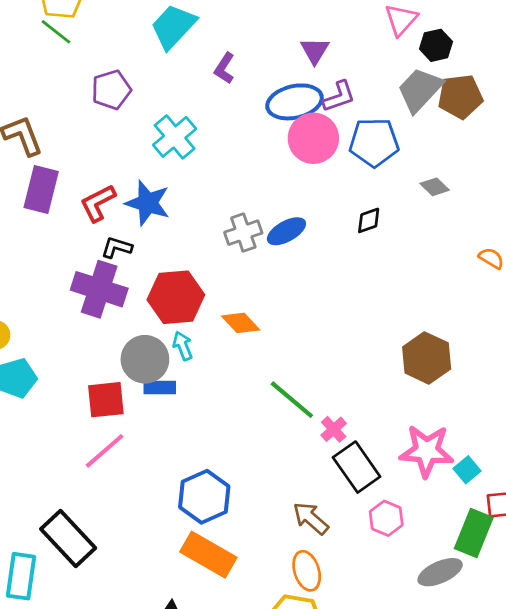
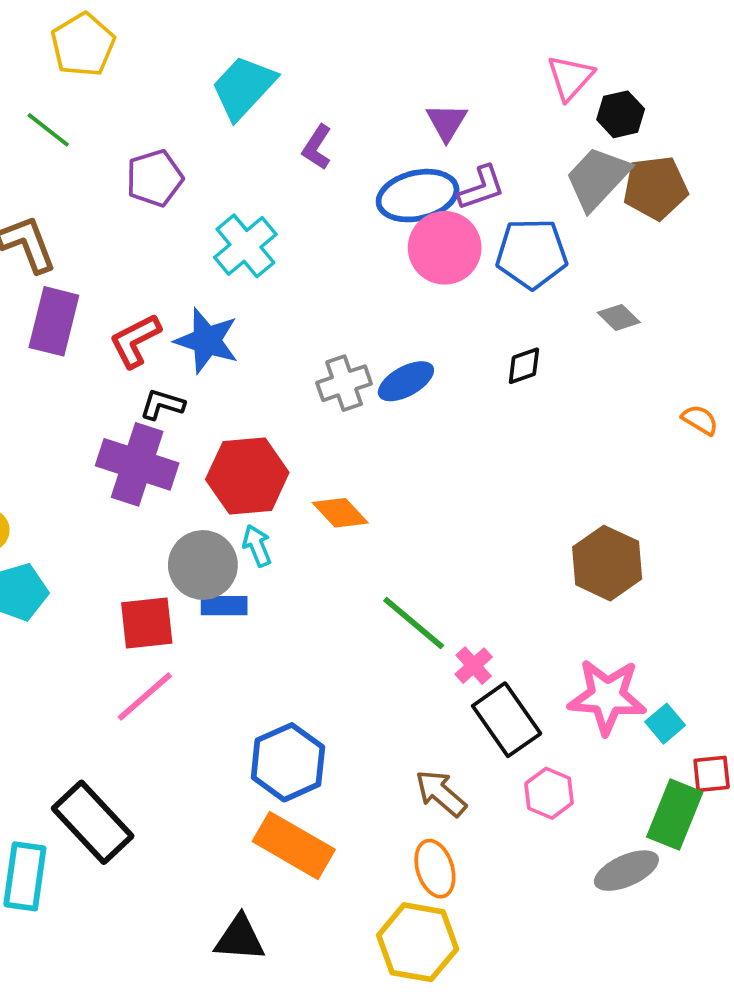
green line: (56, 32) -> (48, 130), moved

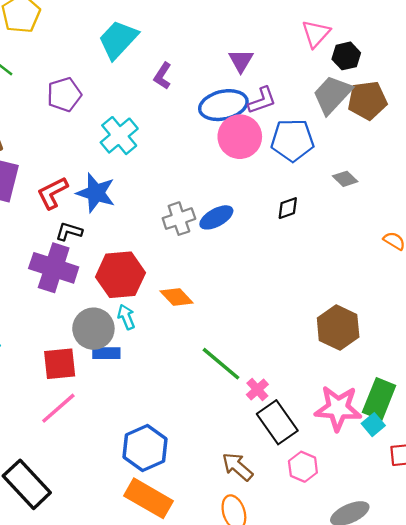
green rectangle: (675, 814) -> (379, 399), moved

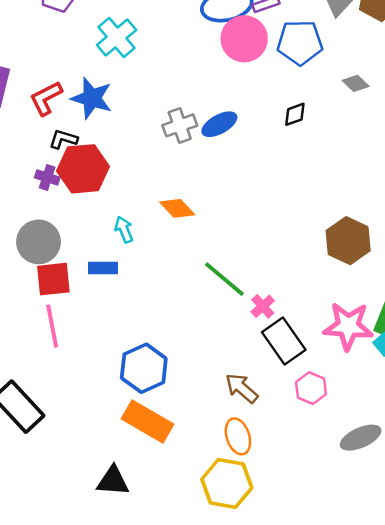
purple cross: (54, 268) -> (47, 177), size x0.5
red hexagon: (120, 275) -> (83, 169), moved
gray circle: (93, 329) -> (39, 242), moved
pink line: (58, 408) -> (52, 326), turned -60

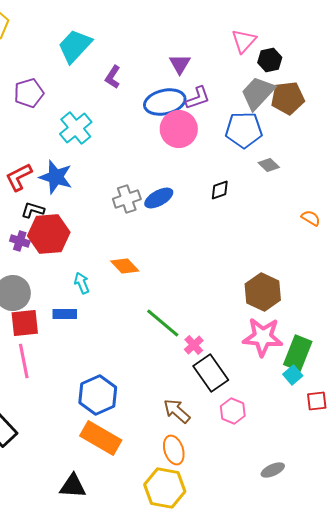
blue pentagon: (300, 42) -> (244, 130), moved
pink star: (348, 326) -> (263, 337), moved
gray ellipse: (361, 438) -> (273, 470), moved, size x0.7

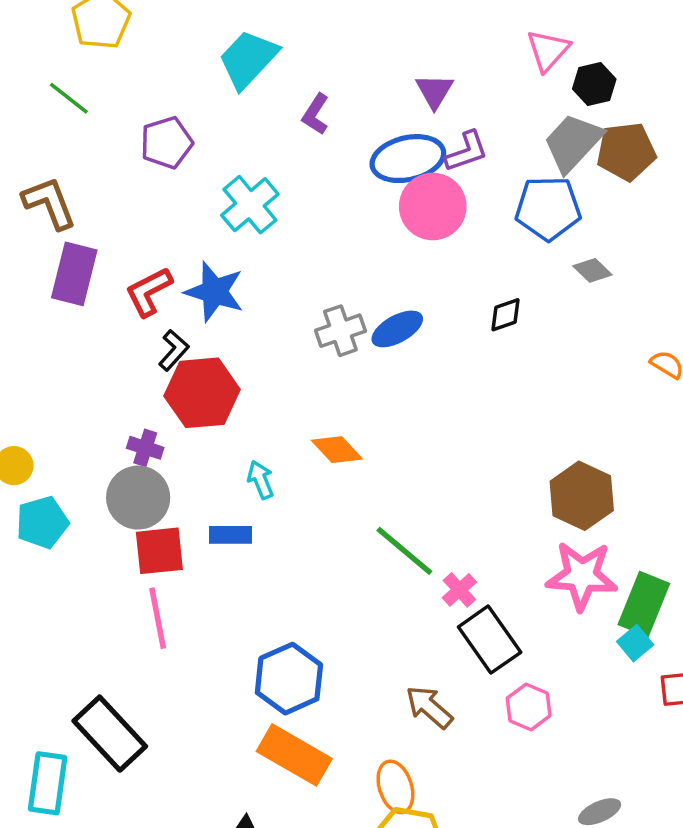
black L-shape: (33, 210) -> (174, 350), turned 115
purple cross: (20, 241) -> (145, 448), moved
orange ellipse: (174, 450) -> (395, 787), moved

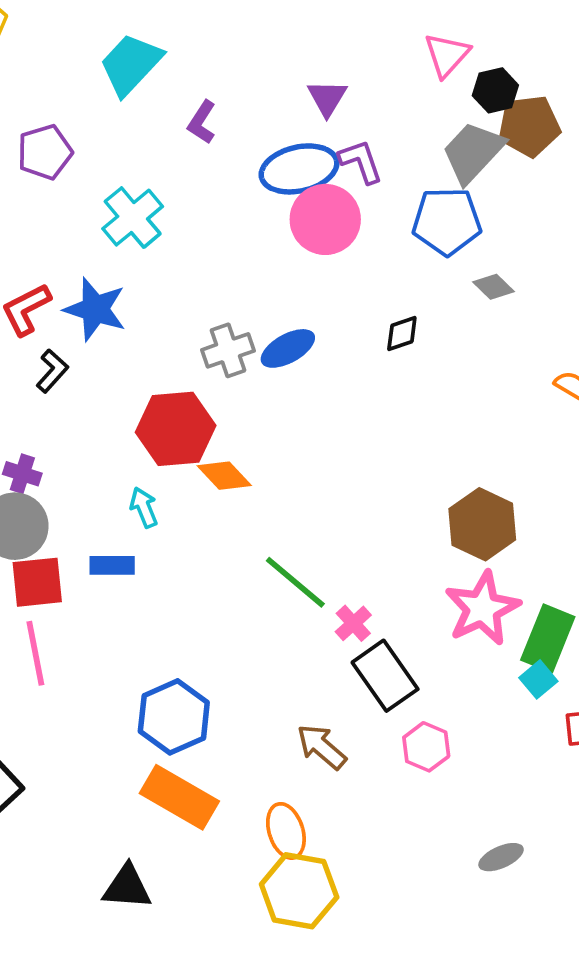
purple L-shape: (466, 151) -> (361, 161), turned -90
brown pentagon: (626, 151) -> (529, 126), moved
red hexagon: (202, 393) -> (176, 429), moved
pink star: (582, 576) -> (482, 608), turned -30

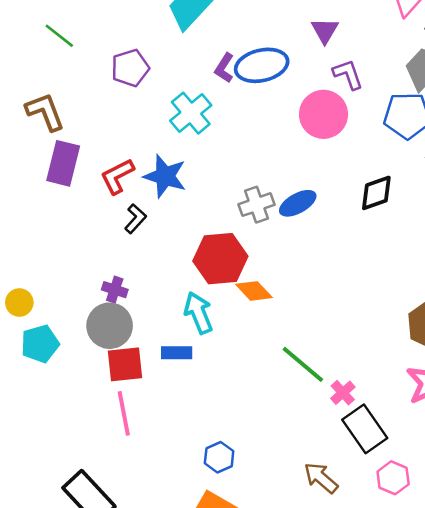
purple L-shape: (202, 122) -> (224, 68), moved
blue ellipse: (299, 169) -> (262, 65), moved
black diamond: (402, 334) -> (376, 193), size x1.4
cyan arrow: (144, 507) -> (198, 313), size x1.5
blue hexagon: (174, 717) -> (219, 457), size x0.6

